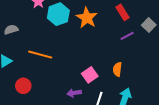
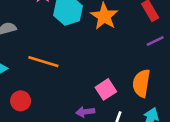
orange semicircle: (117, 69) -> (141, 83), size x1.5

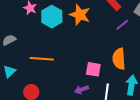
pink square: (106, 89) -> (93, 69), turned -35

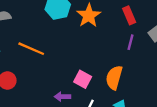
purple line: (122, 25) -> (130, 42), turned -56

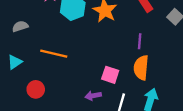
purple line: (130, 42) -> (140, 41), moved

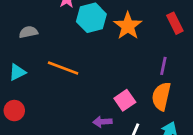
pink square: (110, 75) -> (125, 100), turned 30
red circle: (36, 89) -> (14, 111), moved

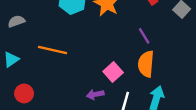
purple line: (163, 66) -> (144, 36), turned -35
red circle: (14, 111) -> (24, 93), moved

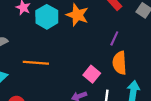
purple line: (144, 36) -> (114, 38), turned 64

